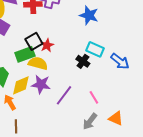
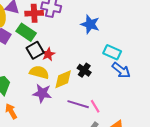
cyan rectangle: (95, 49) -> (112, 52), moved
green rectangle: (25, 54) -> (26, 32), moved, turned 54
yellow diamond: (21, 85) -> (63, 79), moved
purple line: (64, 95) -> (78, 104), moved, turned 70

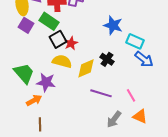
blue star: (90, 24) -> (113, 25), moved
purple star: (42, 93) -> (46, 82), moved
pink line: (95, 106) -> (131, 95), moved
orange arrow: (11, 111) -> (34, 100), turned 91

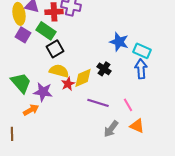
blue star: (113, 25) -> (119, 42), moved
cyan rectangle: (135, 41) -> (142, 51), moved
red star: (71, 43) -> (68, 84), moved
blue arrow: (144, 59) -> (141, 69), turned -132
brown line: (40, 124) -> (12, 134), moved

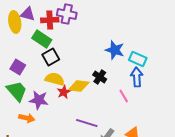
purple square: (23, 35) -> (18, 67), moved
yellow diamond: (83, 78) -> (79, 86), turned 30
purple line: (98, 103) -> (87, 123), moved
pink line: (128, 105) -> (124, 96), moved
orange arrow: (31, 110) -> (27, 118), turned 42

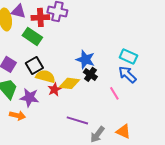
blue star: (115, 50) -> (85, 59), moved
black square: (51, 57) -> (34, 65), moved
blue arrow: (137, 77) -> (127, 74), turned -42

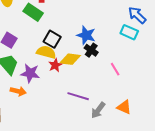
black square: (34, 65) -> (52, 39), moved, turned -30
blue arrow: (127, 74) -> (137, 15), moved

